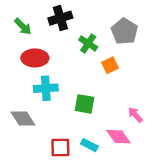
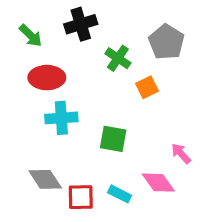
gray diamond: (23, 118) -> (45, 179), moved

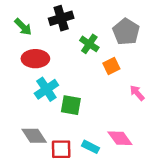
cyan cross: (61, 118) -> (46, 89), turned -30
green square: (113, 139) -> (71, 105), moved
pink arrow: (181, 154) -> (137, 93), moved

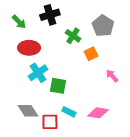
pink diamond: (120, 138) -> (98, 113), turned -45
cyan rectangle: (91, 147) -> (69, 112), moved

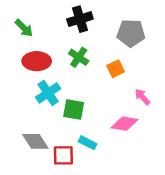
black cross: (50, 15) -> (80, 19), moved
gray pentagon: (103, 26) -> (131, 33), turned -30
green cross: (73, 36) -> (79, 57), moved
pink diamond: (98, 113) -> (125, 124), moved

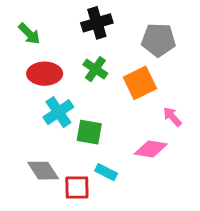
orange square: (116, 69) -> (140, 83), size x1.5

